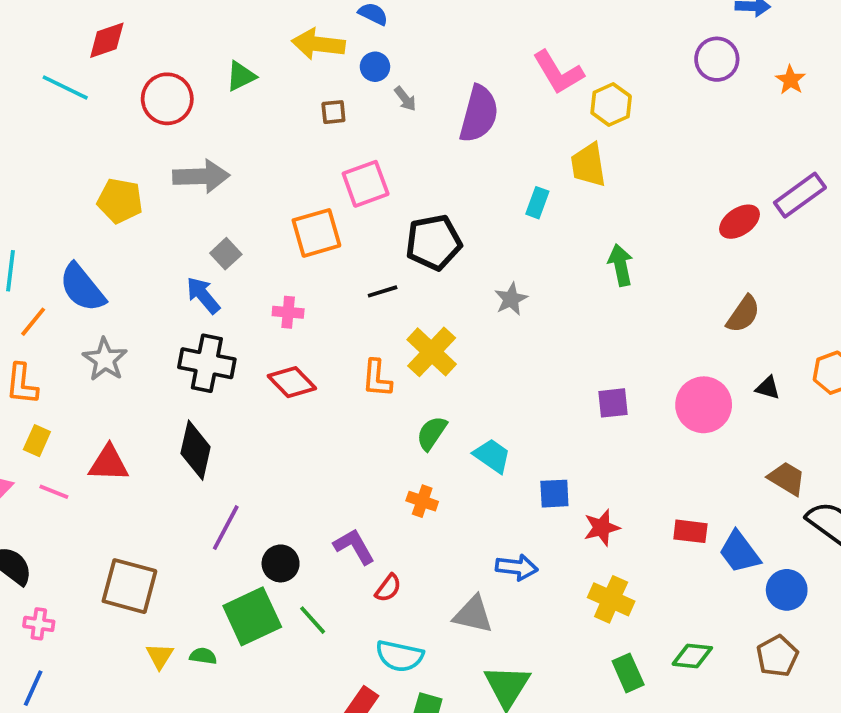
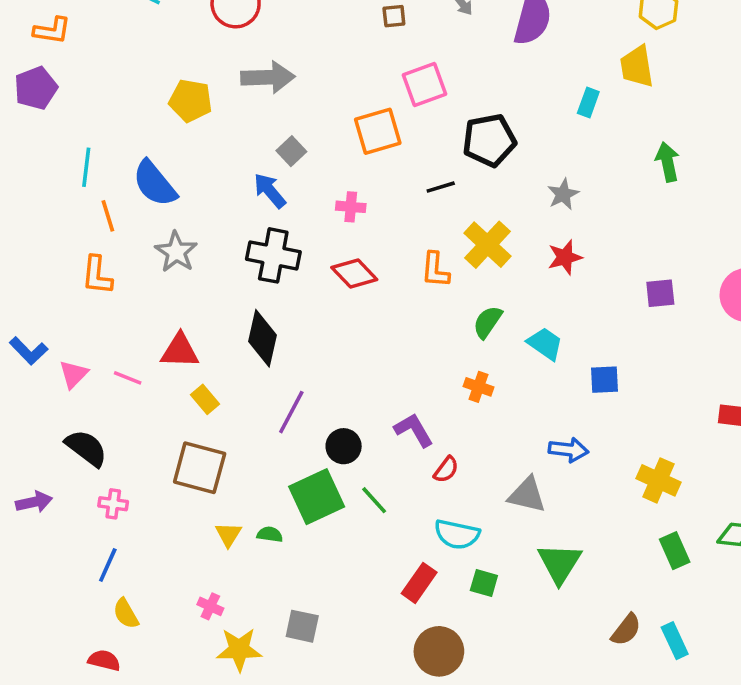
orange line: (33, 322) -> (108, 216), turned -56
yellow rectangle: (37, 441) -> (205, 399), moved, turned -64
red star: (602, 528) -> (565, 257), moved

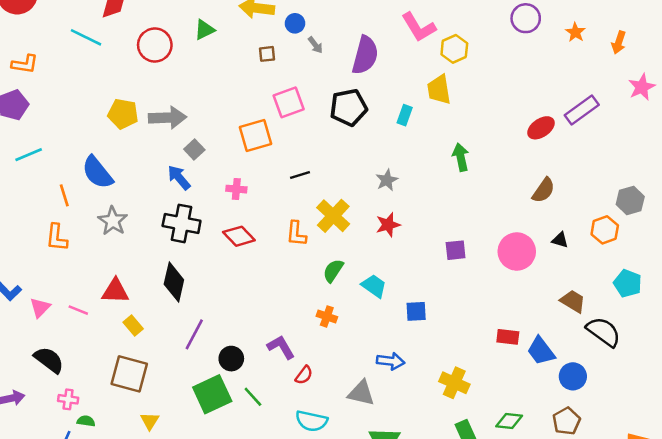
gray arrow: (268, 77) -> (168, 118), moved
black pentagon: (489, 140) -> (349, 107), moved
cyan line: (86, 167) -> (29, 155), moved, turned 60
green semicircle: (270, 534) -> (86, 421), moved

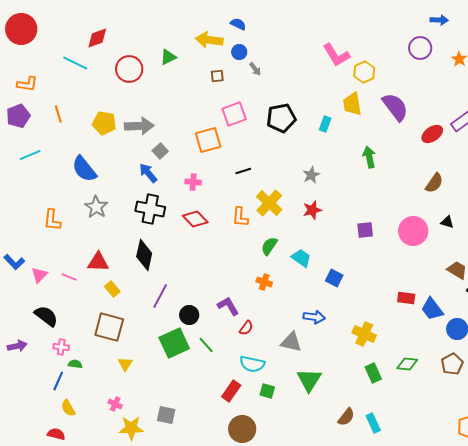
purple semicircle: (365, 55) -> (395, 107), moved, turned -52
orange line: (64, 195) -> (58, 114), moved
blue square: (416, 311) -> (334, 278), turned 30

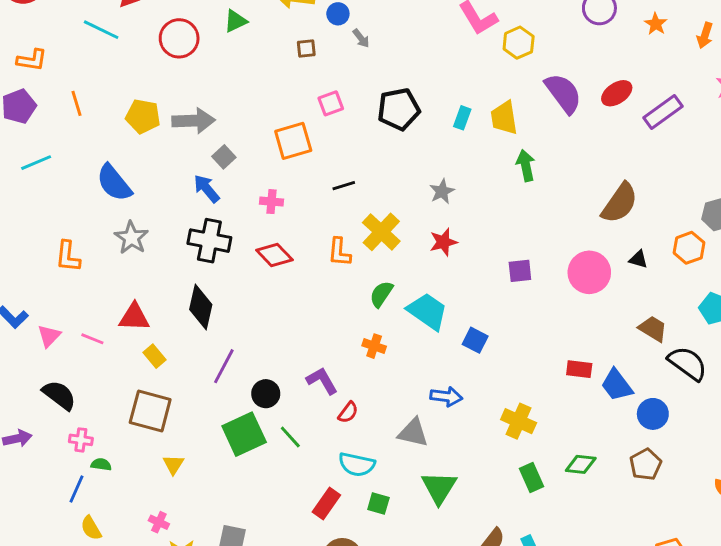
yellow trapezoid: (352, 104) -> (504, 118), moved
pink square: (234, 114) -> (331, 103), size x0.7
red ellipse: (432, 134) -> (617, 93), moved
brown semicircle: (434, 183) -> (620, 203), size x1.4
cyan trapezoid: (301, 258) -> (428, 311), size x1.4

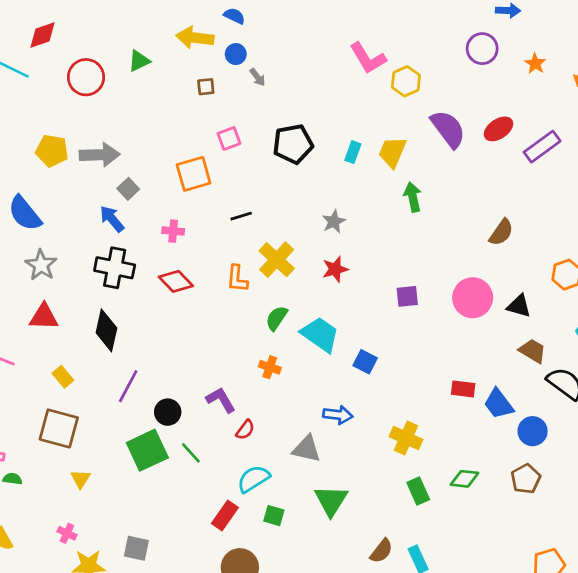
yellow trapezoid: (504, 118) -> (392, 152), turned 32
brown semicircle: (620, 203) -> (501, 232), size x0.7
black triangle: (638, 259) -> (519, 306), moved, size x1.4
red triangle: (134, 317) -> (44, 317), moved
cyan semicircle: (357, 464) -> (253, 479), turned 136

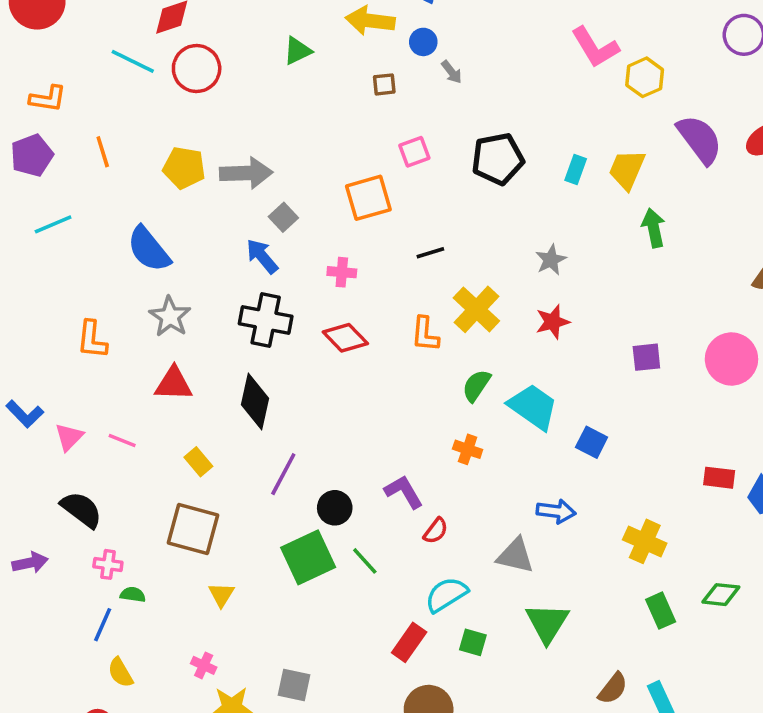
red circle: (86, 77) -> (197, 69), moved

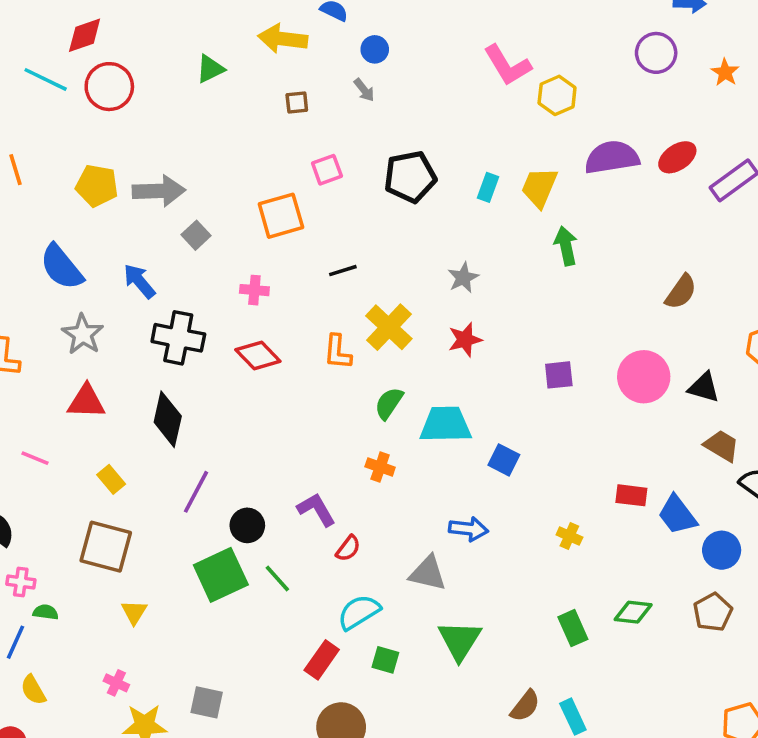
blue circle: (423, 42) -> (375, 49), moved
purple semicircle: (700, 139) -> (612, 157), turned -62
blue arrow: (262, 256) -> (139, 281), moved
cyan trapezoid: (533, 407) -> (446, 425), turned -36
yellow cross: (645, 541) -> (569, 536), moved, size x0.6

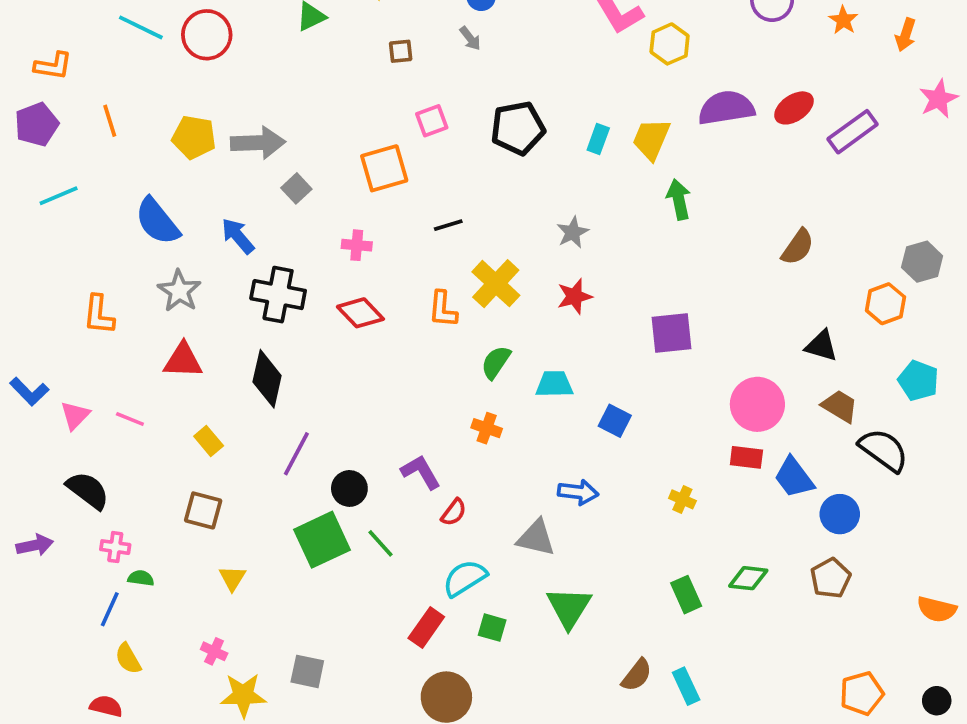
purple square: (559, 375) -> (671, 333), size x1.4
pink circle: (644, 377) -> (757, 404), moved
cyan trapezoid: (446, 425) -> (554, 384), size x0.7
brown square: (106, 547) -> (203, 510), size x0.7

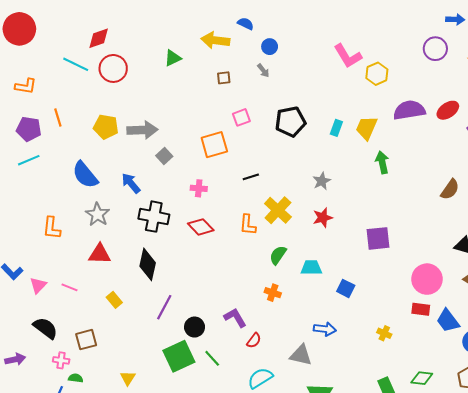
purple pentagon: (37, 124) -> (29, 129), moved, turned 30
brown square: (203, 510) -> (86, 340), moved, turned -30

